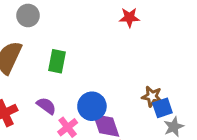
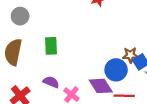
blue circle: (92, 106) -> (116, 70), moved

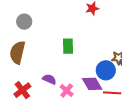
green rectangle: (51, 46) -> (68, 46), moved

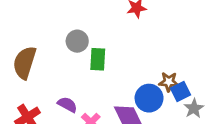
gray circle: (24, 22) -> (77, 41), moved

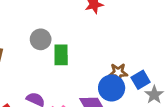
brown star: (169, 82) -> (118, 72), moved

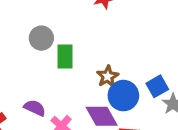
brown star: (118, 72) -> (108, 76), moved, turned -30

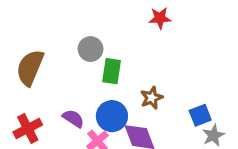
blue circle: (123, 96) -> (112, 116), moved

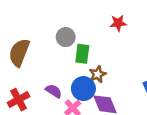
red star: (160, 18) -> (118, 23), moved
brown star: (152, 98) -> (98, 74), moved

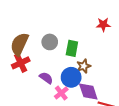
gray circle: (66, 37) -> (50, 42), moved
red cross: (19, 100) -> (21, 63), moved

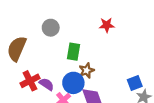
gray circle: (50, 42) -> (51, 28), moved
red cross: (21, 63) -> (30, 81), moved

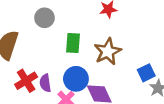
brown star: (87, 70) -> (108, 52), moved, size x1.5
purple semicircle: (47, 84) -> (45, 83), turned -128

